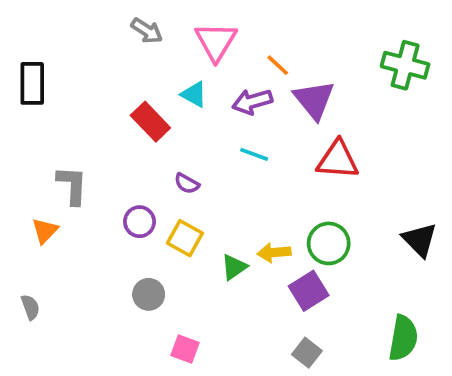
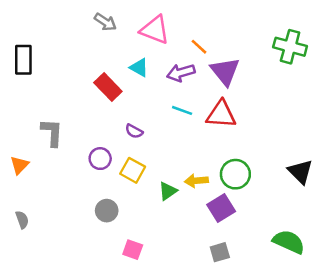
pink triangle: (216, 42) -> (155, 30), turned -40
red triangle: (338, 160) -> (221, 114), moved
orange triangle: (45, 231) -> (19, 165), moved
green semicircle: (403, 338) -> (289, 242), turned -76
gray square: (307, 353) -> (220, 252), turned 36

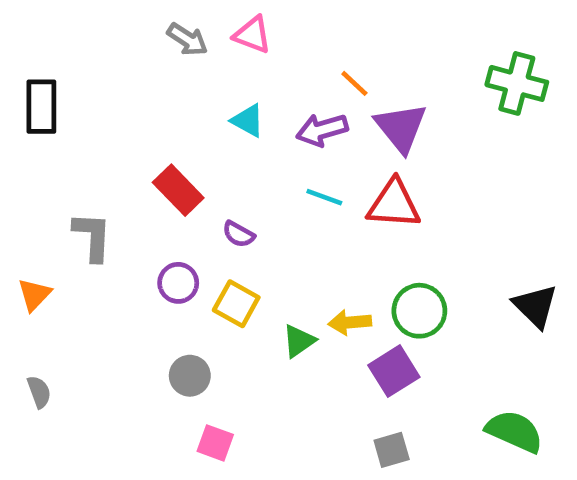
pink triangle: (155, 30) -> (252, 35), moved, size x0.7
red rectangle: (108, 87) -> (178, 190), moved
pink square: (133, 250) -> (215, 443), moved

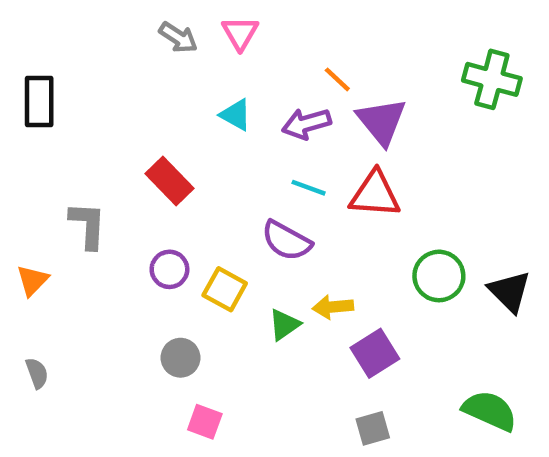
pink triangle: (252, 35) -> (240, 33), turned 39
purple semicircle: (239, 234) -> (287, 241), moved, size x1.6
green circle: (419, 311) -> (439, 276), moved

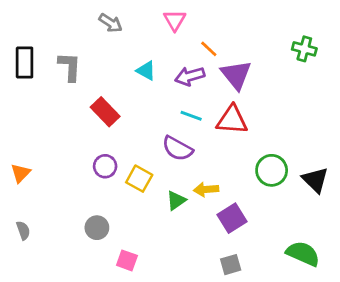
pink triangle: (240, 33) -> (175, 20), moved
green cross: (492, 79) -> (304, 49), size x0.7
gray L-shape: (88, 225) -> (70, 67), moved
gray circle: (181, 358) -> (97, 228), moved

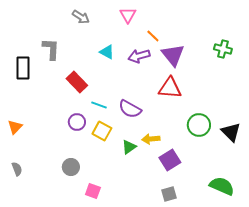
green cross: (304, 49) -> (223, 49), moved
black rectangle: (25, 63) -> (23, 68), moved
cyan line: (191, 116) -> (99, 105), moved

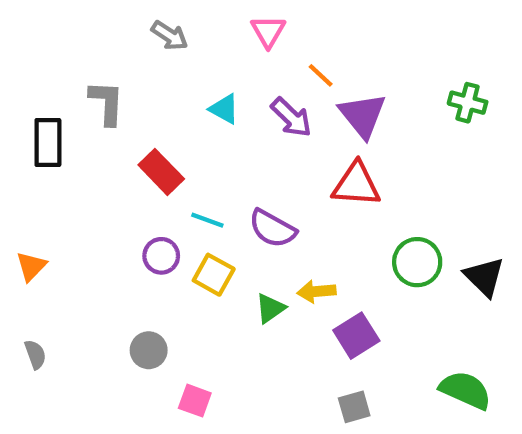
purple arrow: (139, 56) -> (291, 117), turned -120

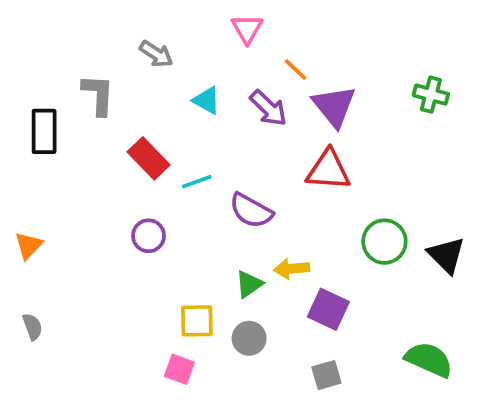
gray arrow: (170, 36) -> (156, 54), moved
cyan line: (207, 220) -> (197, 182), moved, turned -40
yellow square: (214, 275) -> (197, 321), moved, turned -30
purple square: (356, 336) -> (328, 309), turned -33
gray circle: (149, 350) -> (249, 338), moved

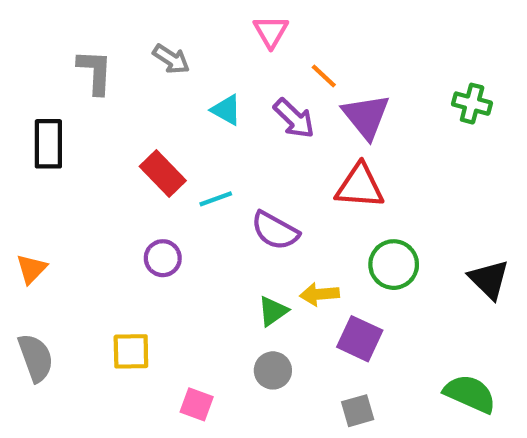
gray L-shape: (98, 95) -> (95, 72), moved
green circle: (384, 242) -> (394, 265), moved
yellow square: (197, 321) -> (131, 351), moved
gray semicircle: (32, 327) -> (36, 358), size x1.6

